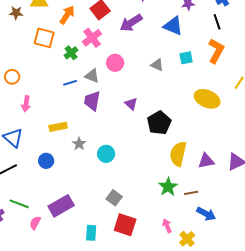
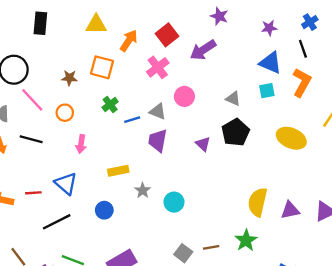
brown star: (16, 13) -> (69, 78), moved
blue triangle: (173, 26) -> (270, 63), moved
green cross: (71, 53) -> (110, 105), moved
black pentagon: (159, 123) -> (236, 132), moved
brown line: (191, 193) -> (211, 247), moved

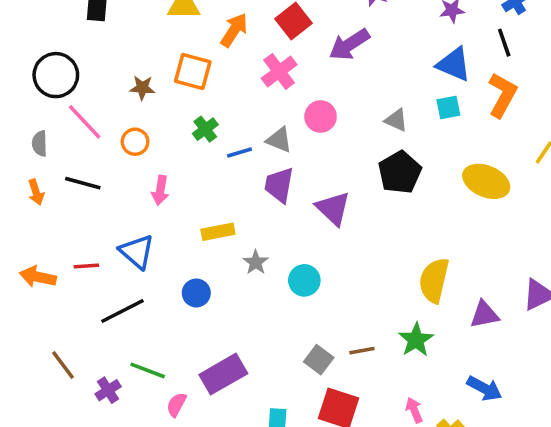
purple triangle: (203, 144) -> (333, 208), moved, size x1.5
purple triangle: (290, 210) -> (484, 315), moved

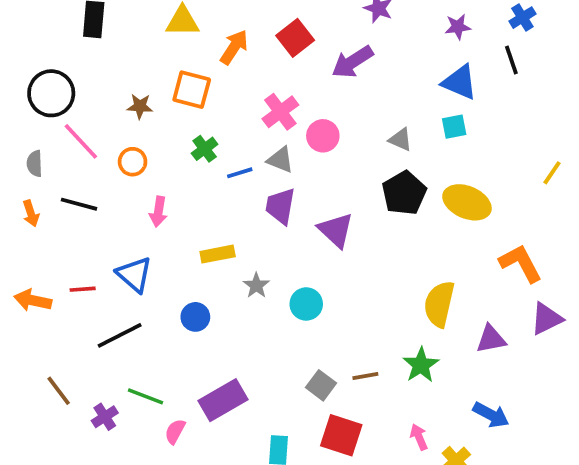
pink cross: (279, 71) -> (280, 112), moved
orange L-shape: (502, 95) -> (521, 263), moved, turned -57
yellow ellipse: (486, 181) -> (467, 202), moved

